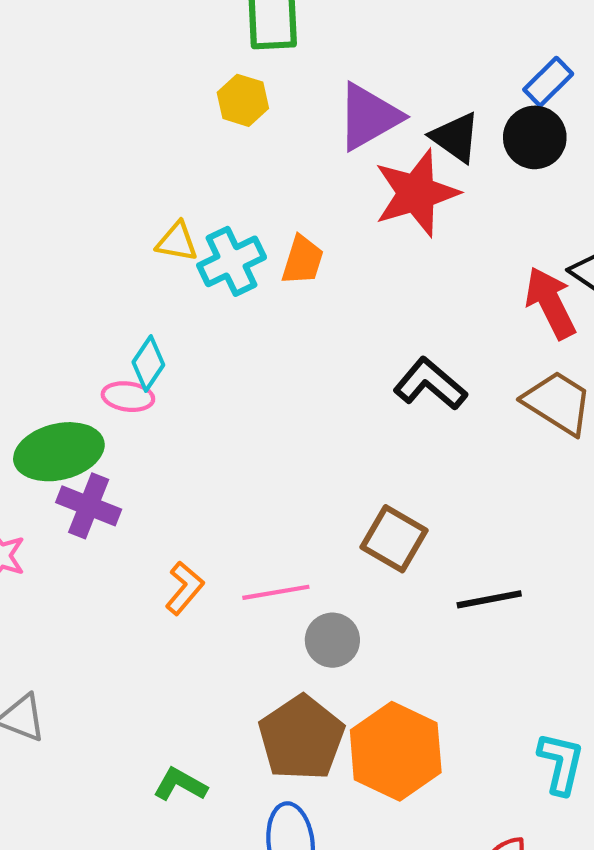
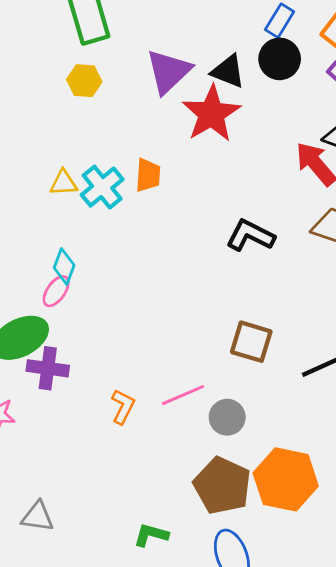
pink ellipse: (128, 397) -> (56, 291), turned -48

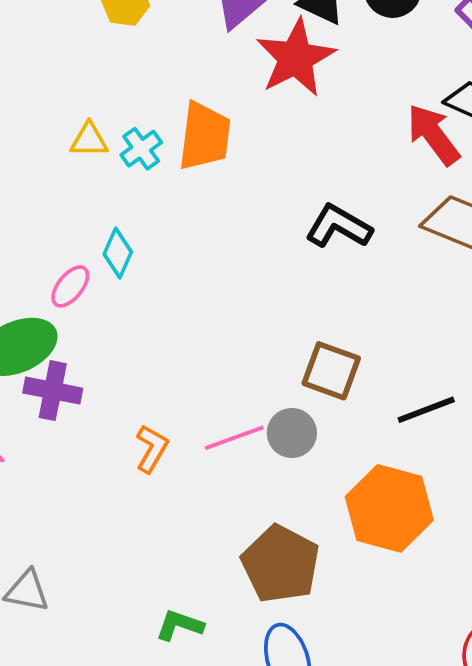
orange trapezoid: (148, 175) -> (204, 136), size x1.5
cyan cross: (102, 187) -> (141, 149), size x0.7
cyan diamond: (64, 266) -> (118, 253), moved
gray circle: (227, 417) -> (292, 433), moved
orange hexagon: (286, 479) -> (389, 508), moved

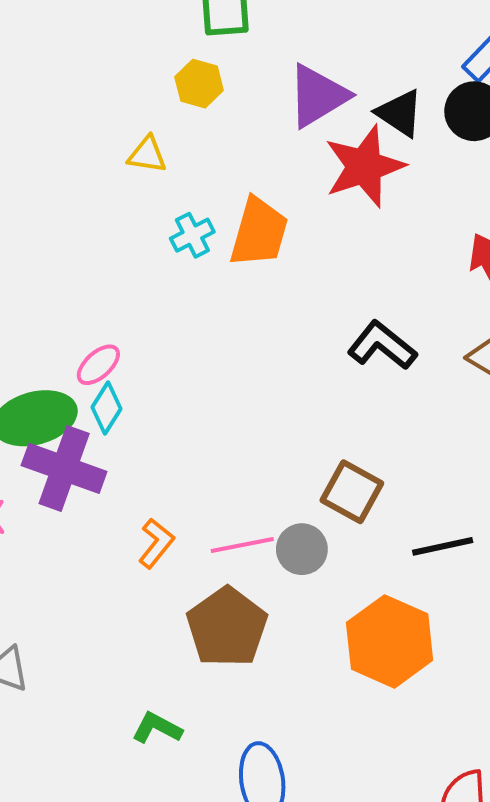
yellow triangle: (89, 140) -> (147, 155), moved
cyan diamond: (118, 253) -> (106, 408), moved
purple cross: (53, 391) -> (64, 468), size x1.4
brown pentagon: (280, 564) -> (227, 627), moved

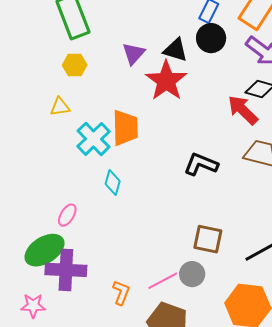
purple triangle: (318, 96) -> (134, 54), size x0.7
cyan cross: (192, 235) -> (94, 139), size x1.6
cyan diamond: (106, 408) -> (113, 182), moved

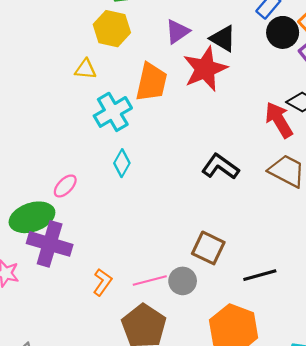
black circle: (211, 38) -> (283, 32), moved
yellow hexagon: (75, 65) -> (112, 29), size x1.4
orange trapezoid: (125, 128) -> (151, 82), moved

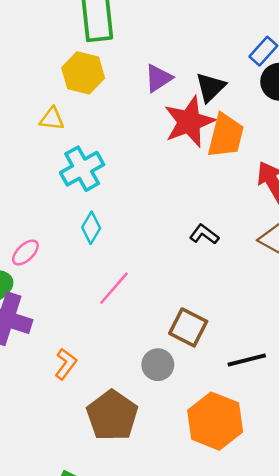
black triangle: (223, 39) -> (210, 87), turned 44
orange trapezoid: (151, 82) -> (226, 136), moved
black L-shape: (220, 167) -> (204, 234), size x0.7
pink line: (150, 280) -> (114, 288), moved, turned -36

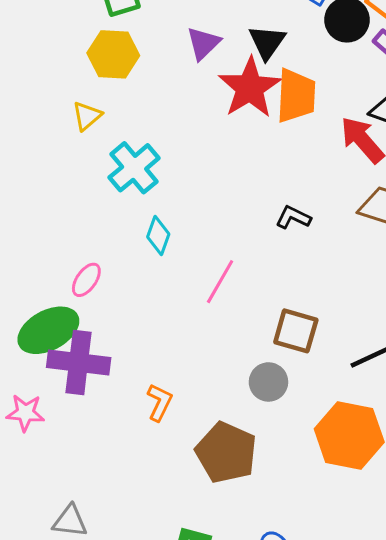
yellow triangle: (52, 119) -> (87, 116), turned -36
pink line: (114, 288) -> (220, 282), moved

